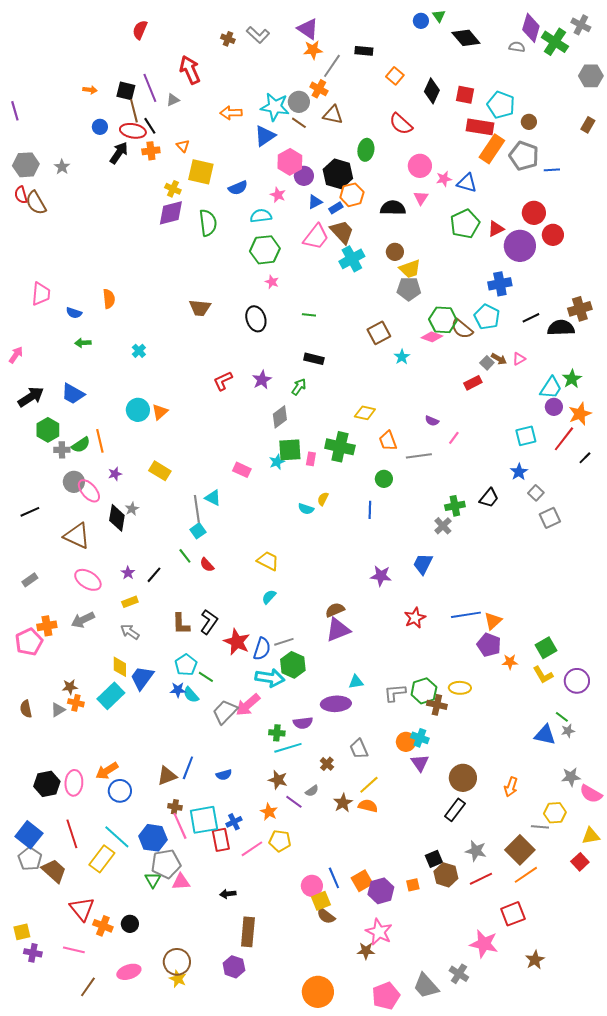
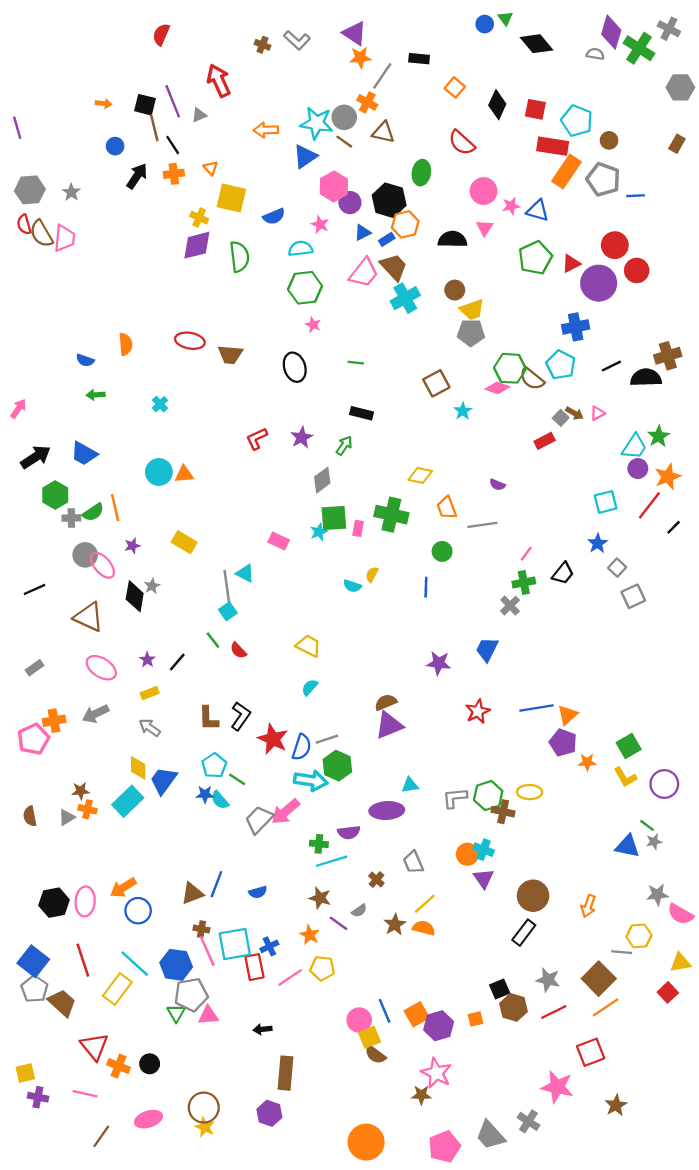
red ellipse: (133, 131) -> (190, 341), moved
pink trapezoid: (41, 294) -> (64, 238), moved
orange triangle: (160, 412) -> (184, 474), turned 36
pink line: (454, 438) -> (526, 554), moved

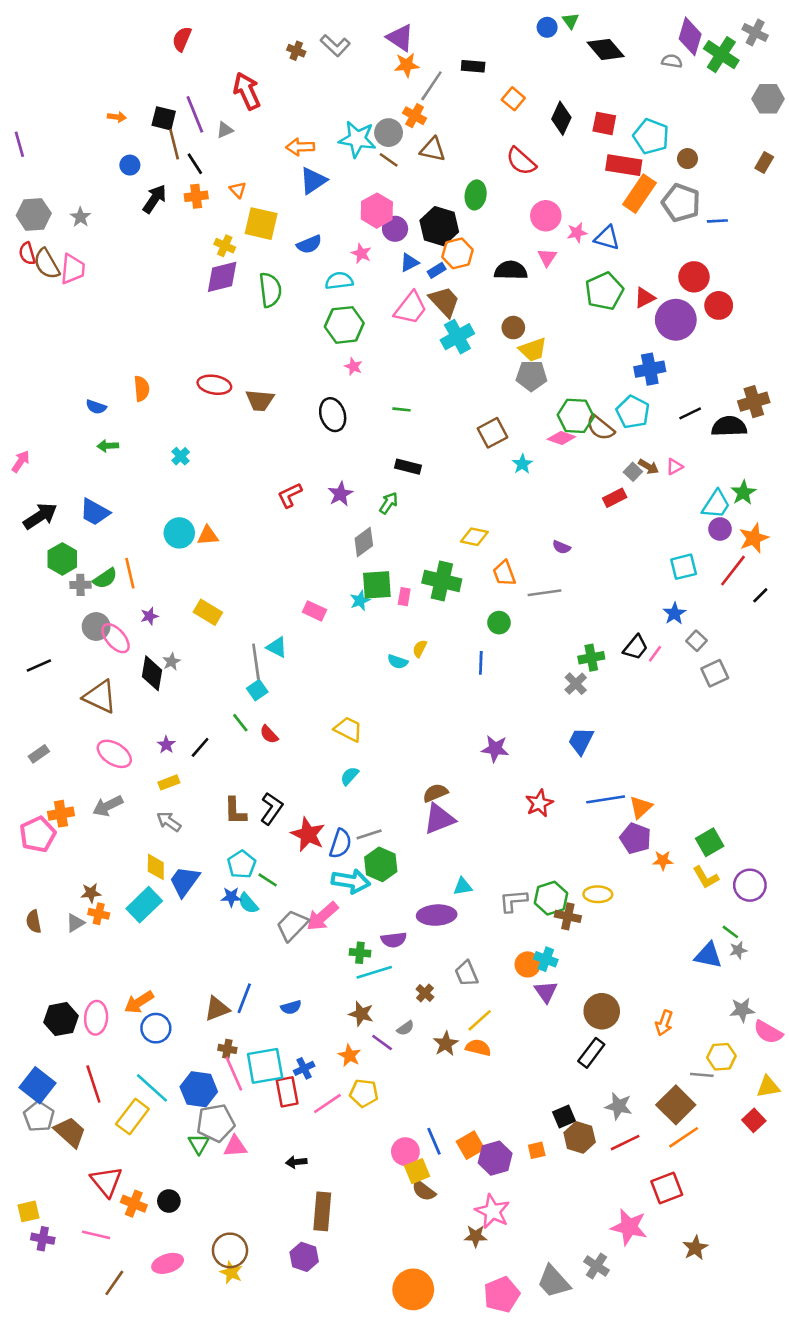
blue triangle: (305, 156) -> (313, 181), moved
pink line: (526, 554) -> (655, 654), moved
blue trapezoid: (487, 649) -> (581, 741), moved

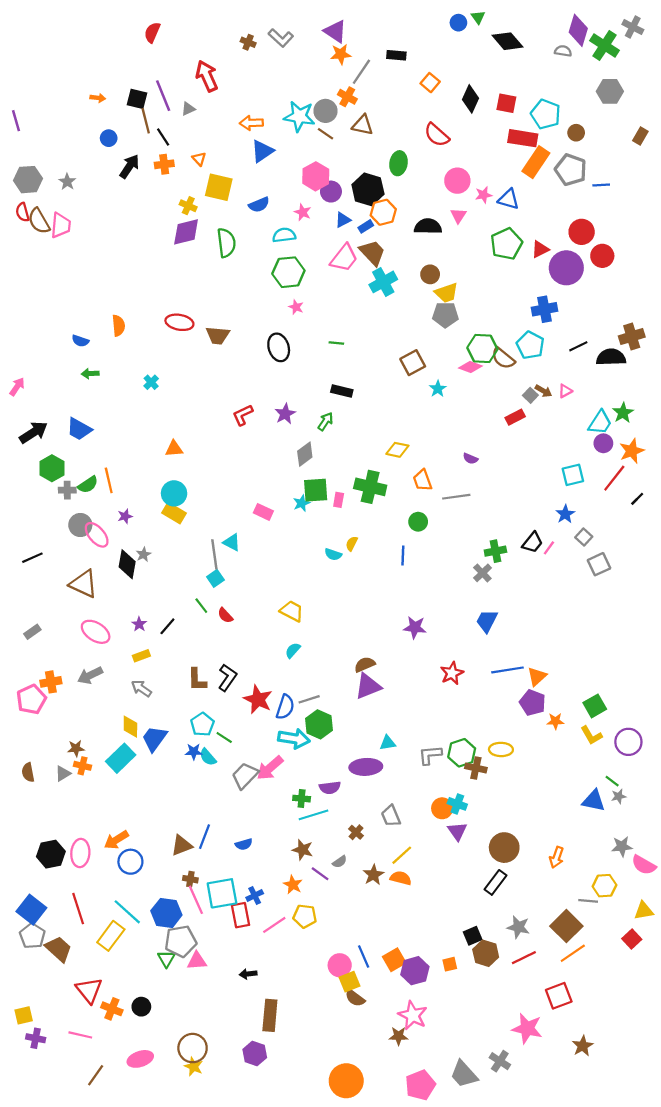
gray hexagon: (768, 99) -> (610, 91), moved
cyan circle: (179, 533) -> (174, 493), moved

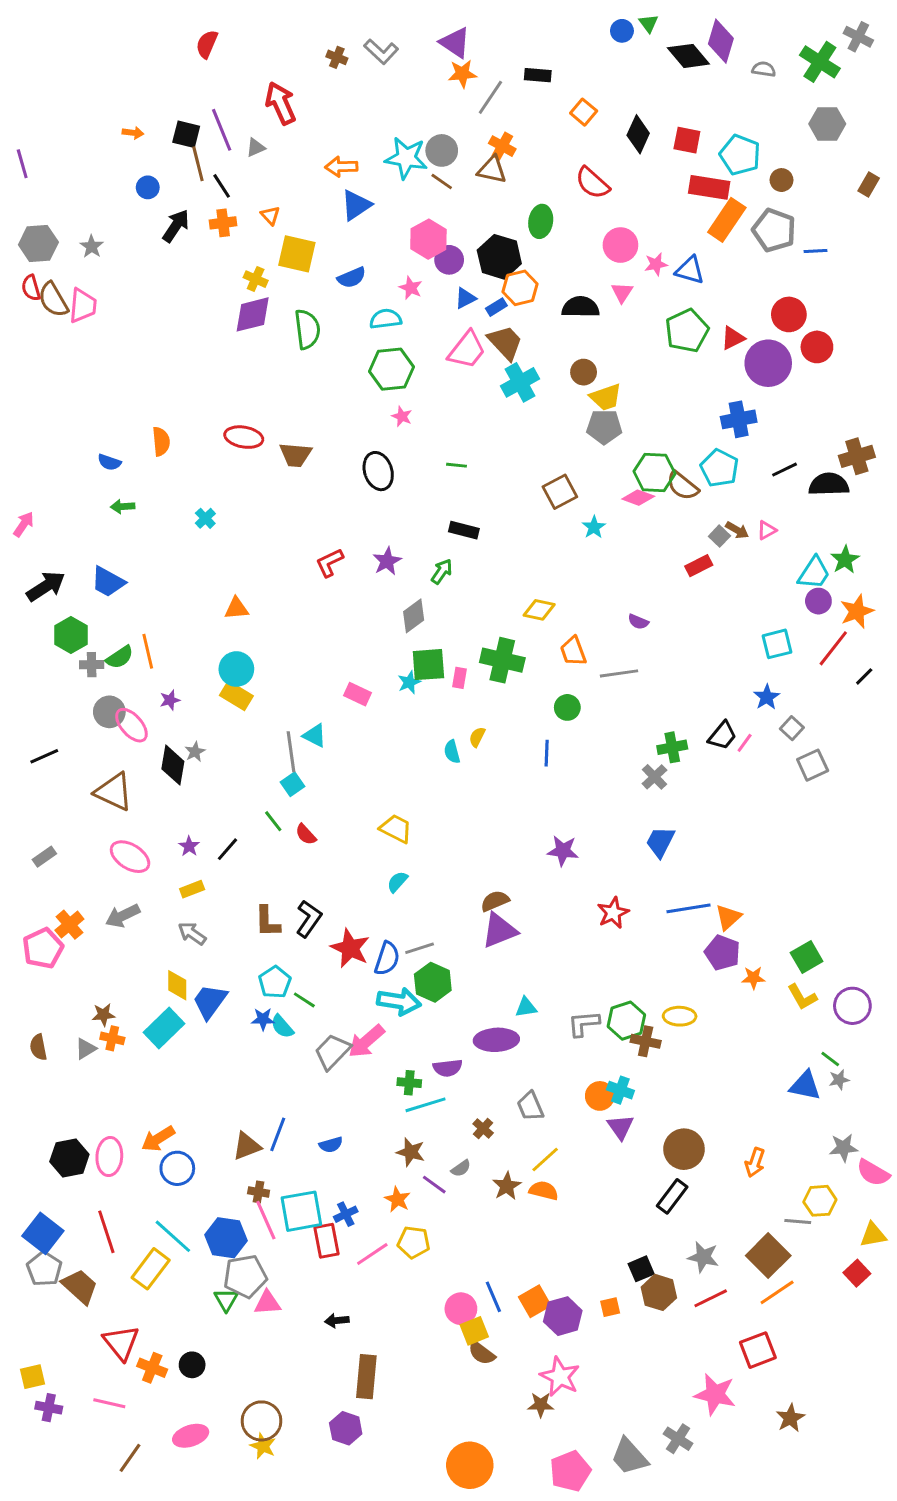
purple diamond: (578, 30) -> (721, 41), moved
orange cross: (347, 97) -> (502, 146), moved
cyan semicircle: (333, 554) -> (452, 752), turned 56
orange cross: (51, 682) -> (69, 925), turned -30

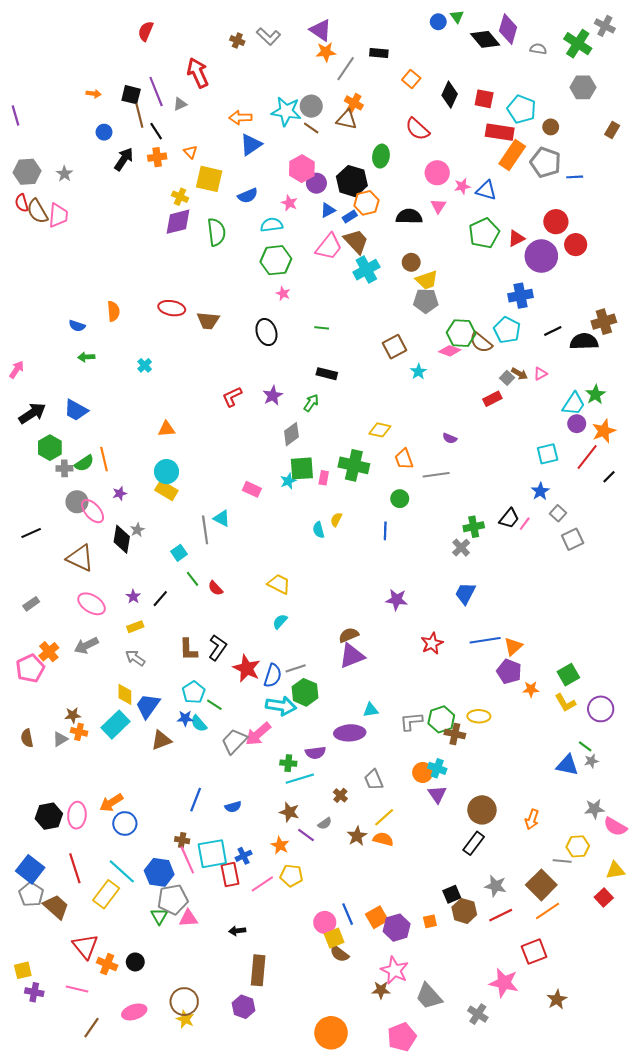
cyan square: (293, 784) -> (179, 553), moved
brown triangle: (247, 1146) -> (161, 740), moved
gray trapezoid: (629, 1456) -> (429, 996), moved

